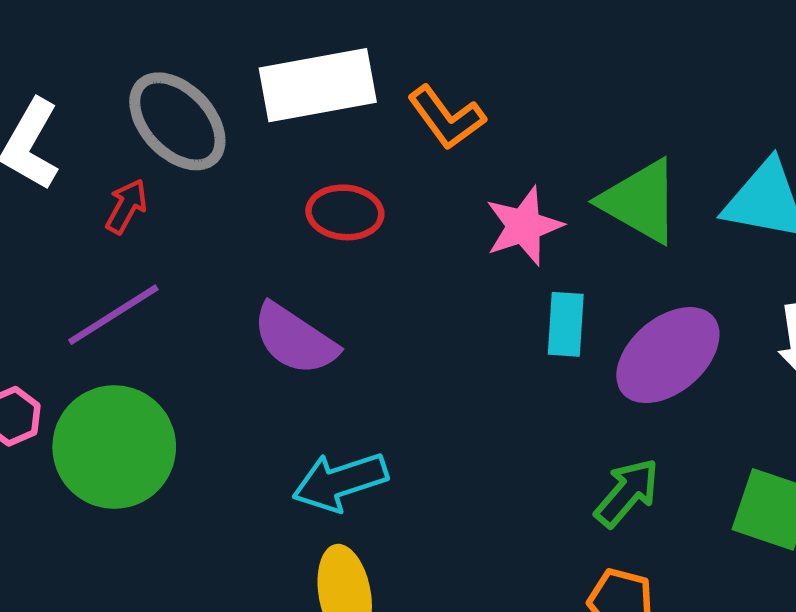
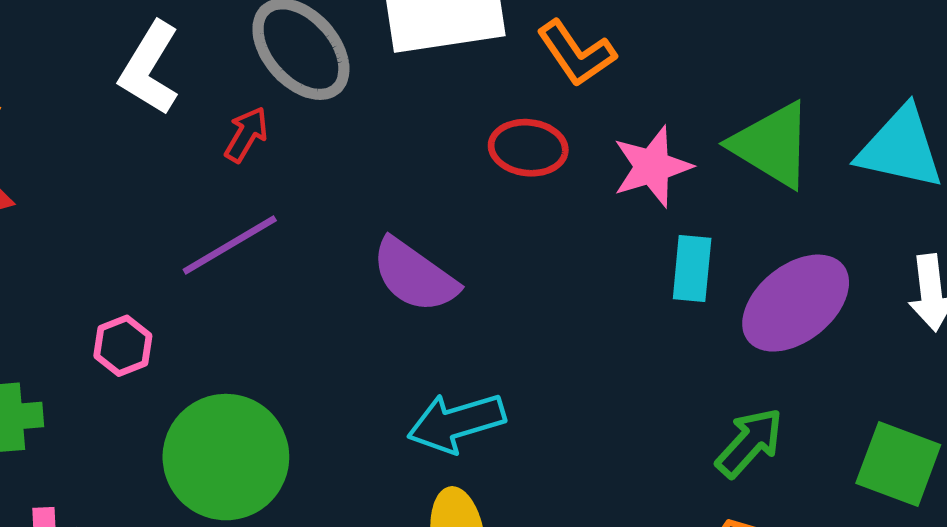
red ellipse: (345, 212) -> (528, 148), moved
green circle: (114, 447) -> (226, 457), moved

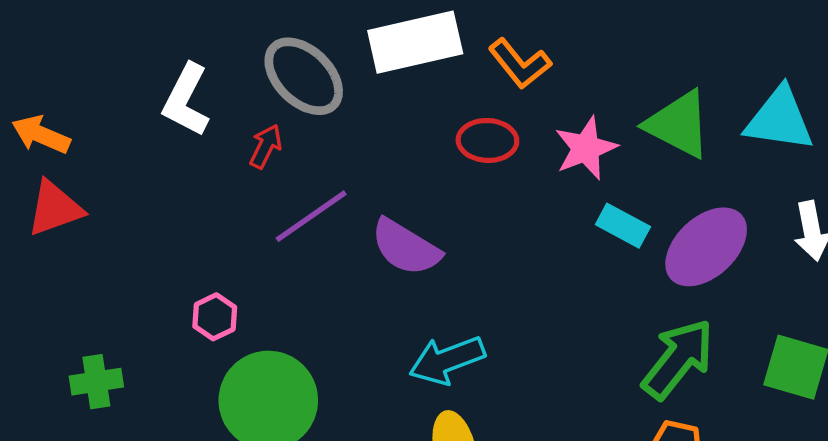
purple line: (230, 245) -> (311, 216), moved
cyan rectangle: (692, 268) -> (623, 226), turned -63
pink hexagon: (123, 346) -> (215, 317), moved
green arrow: (750, 443) -> (678, 359), size x1.4

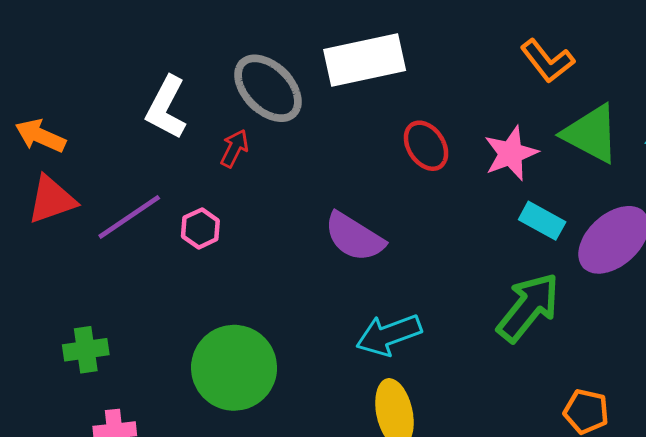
orange L-shape: (520, 64) -> (547, 61), moved
red ellipse: (487, 140) -> (426, 146), turned 54
purple line: (311, 216) -> (129, 217), moved
pink hexagon: (215, 317) -> (200, 228), moved
green arrow: (678, 359) -> (528, 307), moved

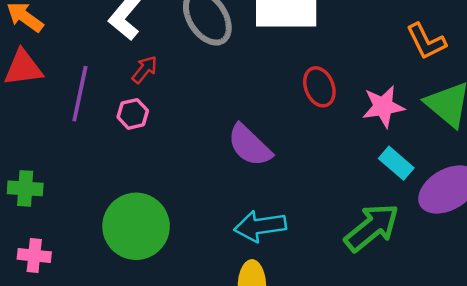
red arrow: (234, 148) -> (144, 70), moved
purple line: (129, 217) -> (80, 94), turned -56

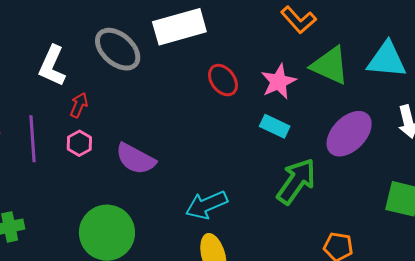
purple semicircle: (250, 145) -> (136, 159), moved
cyan rectangle: (396, 163) -> (275, 126), moved

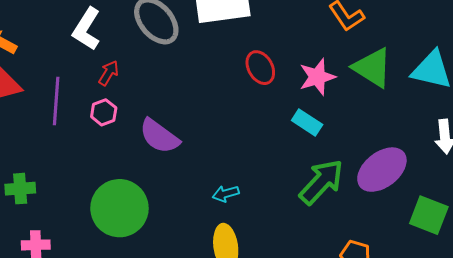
purple ellipse: (349, 134) -> (382, 170), moved
cyan arrow: (206, 205) -> (226, 194), size x0.6

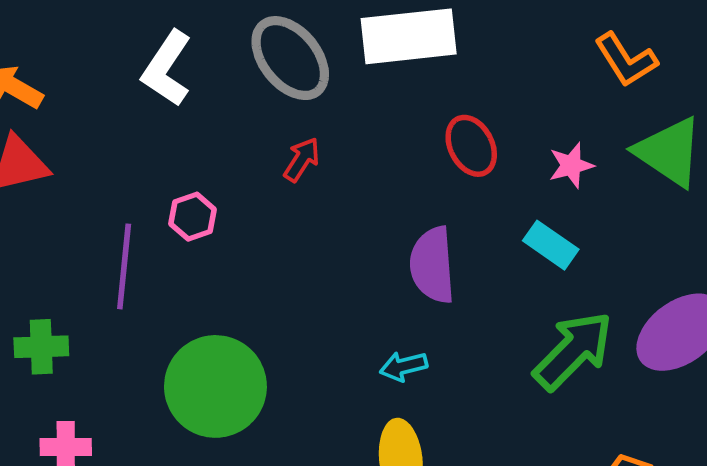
red arrow: (109, 73) -> (302, 160), moved
pink star: (317, 77) -> (571, 165), size x0.7
purple line: (56, 101) -> (124, 266), moved
purple semicircle: (159, 136) -> (432, 265), moved, turned 48

